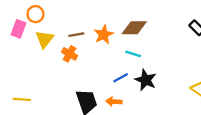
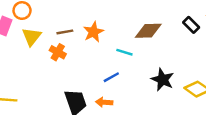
brown diamond: (134, 28) -> (148, 31), moved
black star: (146, 80) -> (163, 80), moved

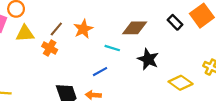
brown line: (65, 32) -> (56, 29), turned -40
yellow triangle: (32, 37) -> (25, 33), turned 48
black star: (163, 80) -> (148, 59), moved

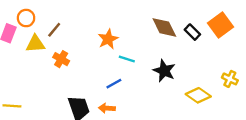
brown diamond: (135, 28) -> (164, 27), moved, turned 65
brown line: (56, 29) -> (54, 30), moved
orange star: (83, 29) -> (108, 39), moved

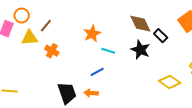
black rectangle: (192, 32) -> (161, 36), moved
black star: (164, 71) -> (140, 50), moved

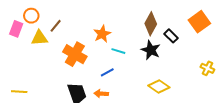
brown diamond: (140, 24) -> (151, 24), turned 55
orange cross: (52, 51) -> (75, 54), moved, size x1.6
yellow diamond: (170, 82) -> (159, 87), moved

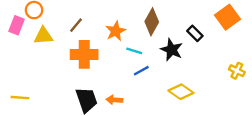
brown diamond: (151, 24) -> (152, 22), moved
brown line: (56, 26) -> (76, 25), moved
orange cross: (75, 54) -> (84, 54), turned -30
blue line: (107, 72) -> (141, 71), moved

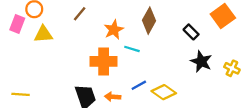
brown line: (76, 25) -> (80, 14), moved
black star: (172, 50) -> (201, 61), moved
orange cross: (84, 54) -> (104, 61), moved
blue line: (141, 71) -> (139, 85), moved
yellow diamond: (181, 92) -> (164, 92), moved

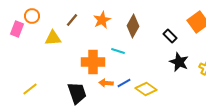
orange star: (114, 30) -> (102, 20), moved
yellow triangle: (43, 34) -> (53, 38), moved
yellow line: (21, 94) -> (30, 89), moved, turned -42
orange arrow: (113, 97) -> (106, 83), moved

